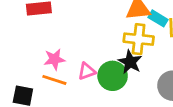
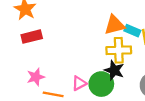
pink star: (54, 59) -> (36, 77), moved

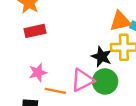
black star: (114, 70) -> (102, 57), moved
pink triangle: (79, 83) -> (82, 80), size x1.5

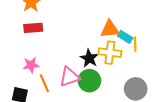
orange line: (55, 91) -> (44, 83), turned 48

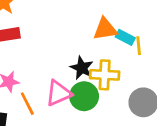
yellow cross: (110, 53) -> (105, 75), moved

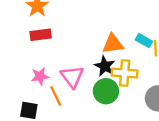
orange triangle: (105, 29) -> (113, 44), moved
pink triangle: (58, 93) -> (72, 77), moved, turned -45

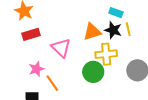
cyan rectangle: (144, 41) -> (116, 13), moved
black star: (105, 66) -> (113, 30), moved
pink triangle: (72, 77) -> (61, 48), moved

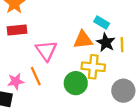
cyan rectangle: (116, 13) -> (102, 23), moved
pink star: (36, 69) -> (16, 81), moved
orange line: (52, 83) -> (36, 76), moved

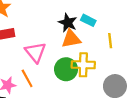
black star: (106, 42) -> (68, 23), moved
green circle: (76, 83) -> (66, 69), moved

